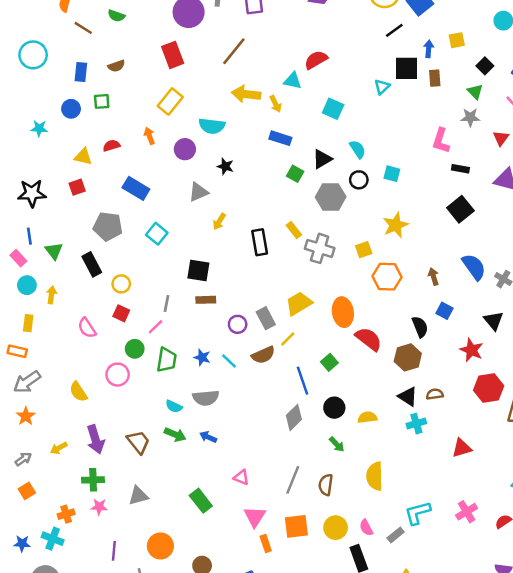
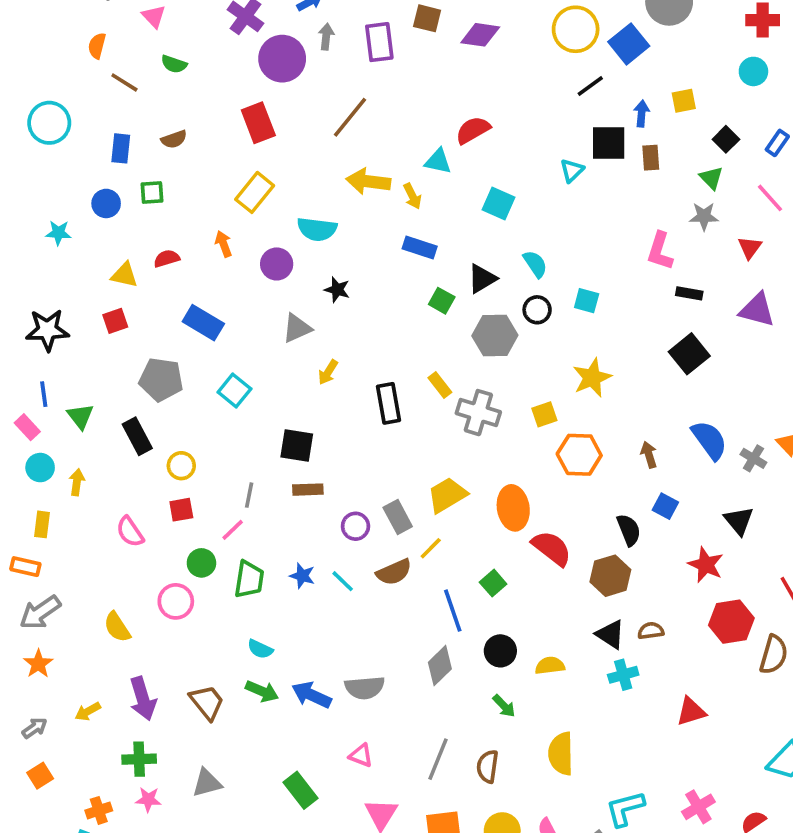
red square: (121, 313) -> (181, 510), turned -35
gray semicircle: (206, 398) -> (365, 688), moved
blue arrow: (208, 437) -> (311, 695), size x1.5

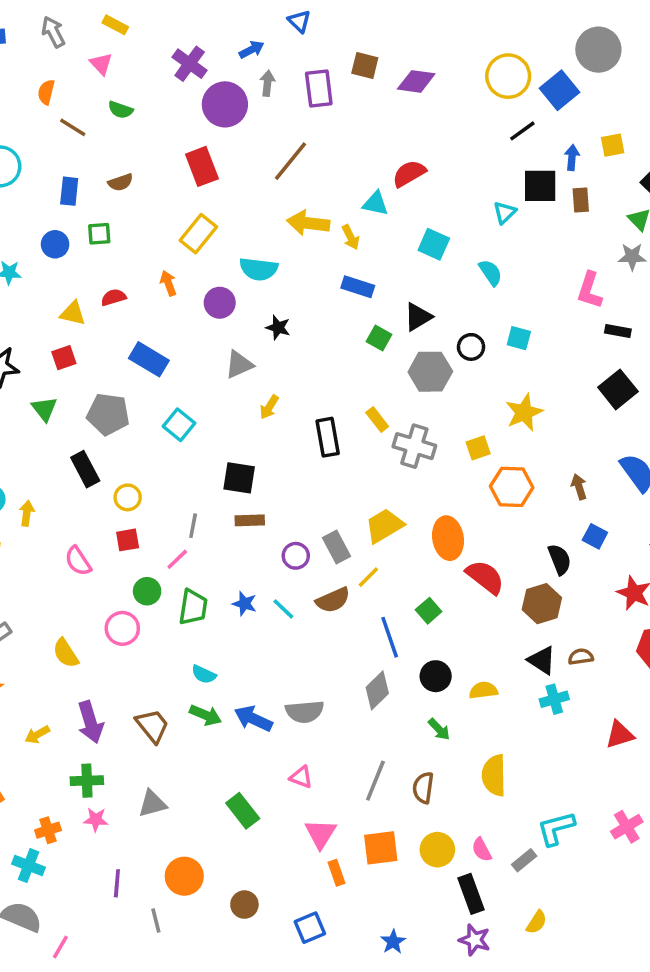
cyan semicircle: (535, 264) -> (490, 273), moved
green triangle: (80, 416) -> (44, 409), moved

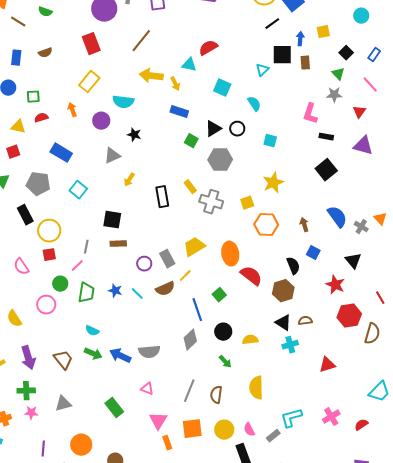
green square: (99, 234) -> (33, 97), moved
black circle: (471, 347) -> (237, 129), moved
yellow circle: (128, 497) -> (49, 231), size x1.5

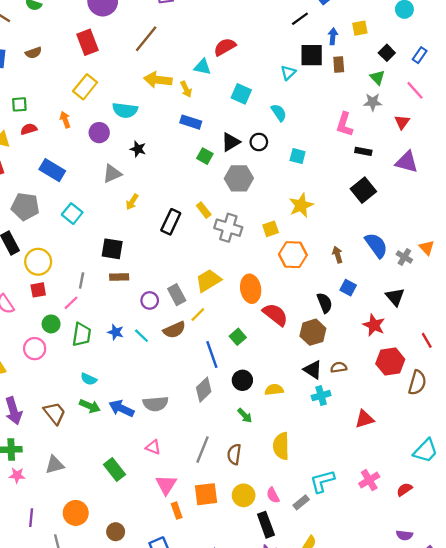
black rectangle: (162, 197) -> (171, 222), turned 35

